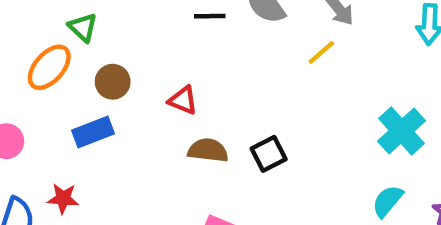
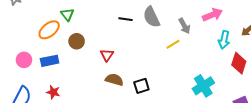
red triangle: (183, 100) -> (107, 55), turned 32
blue rectangle: (93, 132) -> (50, 61), moved
red star: (63, 198) -> (53, 92), moved

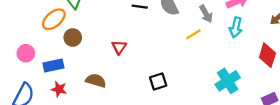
cyan arrow: (224, 40) -> (236, 27), moved
brown circle: (77, 41) -> (73, 37), moved
blue rectangle: (50, 61) -> (53, 65), moved
brown semicircle: (114, 80) -> (96, 81), moved

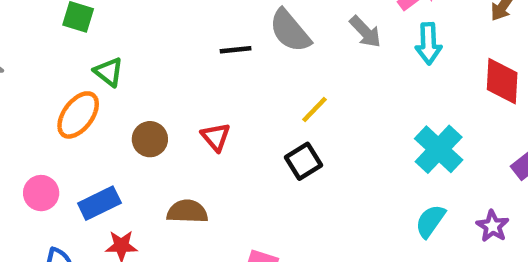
yellow line: (193, 34) -> (315, 109), moved
brown circle: (73, 37) -> (150, 139), moved
black square: (158, 81) -> (303, 161), moved

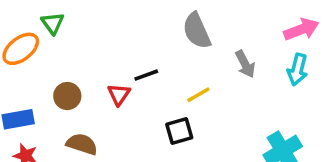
gray arrow: (365, 32) -> (245, 64), moved
black line: (236, 50) -> (146, 75), moved, turned -30
brown circle: (150, 139) -> (67, 96), moved

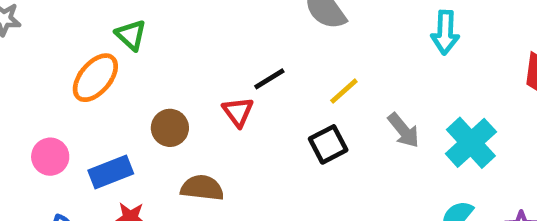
gray arrow: (245, 64) -> (403, 130), moved
cyan arrow: (297, 70) -> (445, 32), moved

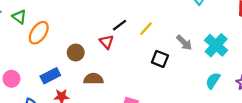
green triangle: (131, 35) -> (19, 17), moved
yellow line: (344, 91) -> (146, 29), moved
black square: (328, 144) -> (160, 59), moved, turned -35
pink circle: (50, 157) -> (11, 79), moved

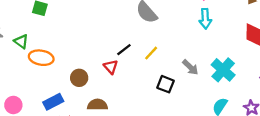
orange ellipse: (39, 33) -> (41, 58), turned 65

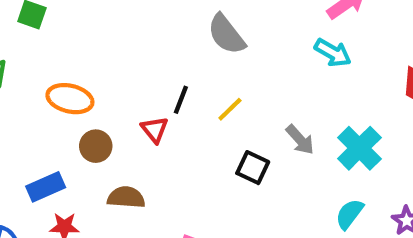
cyan arrow: (205, 19) -> (333, 53), turned -60
black line: (124, 50) -> (181, 100), turned -35
orange ellipse: (41, 58) -> (70, 99), moved

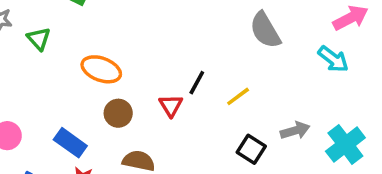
gray semicircle: (226, 34) -> (265, 30), moved
gray arrow: (300, 140) -> (295, 131), turned -72
blue rectangle: (46, 187) -> (70, 143), turned 52

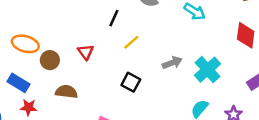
orange ellipse: (101, 69) -> (25, 44), moved
black line: (197, 83) -> (114, 18), moved
black square: (251, 149) -> (131, 82), moved

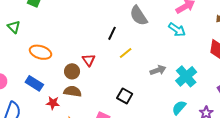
brown circle: (50, 60) -> (72, 71), moved
black square: (131, 82) -> (125, 96), moved
red star: (29, 107) -> (53, 103), moved

